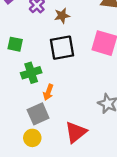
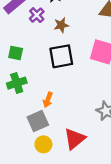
green cross: (31, 73) -> (17, 83), moved
yellow circle: (32, 138) -> (43, 144), moved

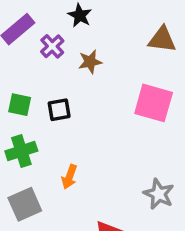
black square: (61, 56) -> (59, 110), moved, size x0.6
gray square: (38, 121) -> (25, 204), moved

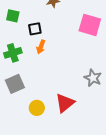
green square: (20, 105) -> (13, 16), moved
orange arrow: (69, 177) -> (41, 47), moved

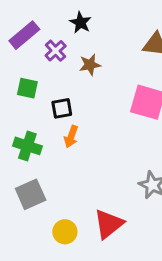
green cross: (13, 53) -> (27, 146), turned 36

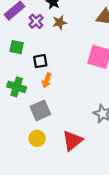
brown star: (90, 65) -> (60, 22), moved
gray square: (31, 194) -> (40, 110), moved
yellow circle: (65, 232) -> (37, 138), moved

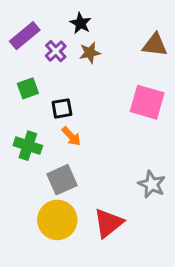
green square: (17, 47) -> (28, 88), turned -32
orange arrow: (47, 80) -> (71, 136), turned -64
yellow circle: (37, 138) -> (57, 220), size x1.6

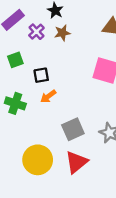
orange arrow: (71, 136) -> (48, 96), turned 98
gray square: (62, 180) -> (73, 129), moved

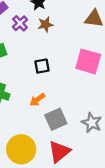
black square: (41, 75) -> (42, 66), moved
orange arrow: (48, 96) -> (37, 100), moved

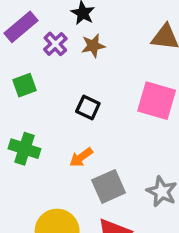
black square: (42, 66) -> (88, 107), turned 35

